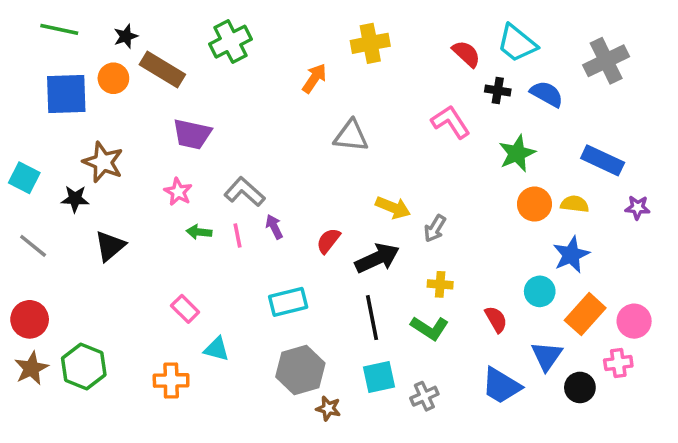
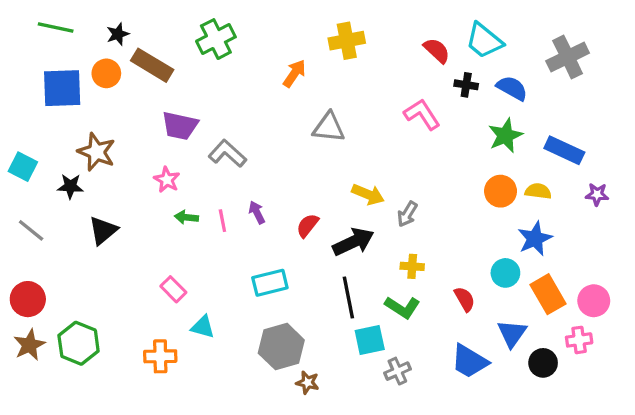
green star: (517, 153) -> (505, 136), moved
gray L-shape: (244, 192) -> (227, 154), moved
orange rectangle: (585, 314) -> (548, 294), turned -72
cyan square: (379, 377) -> (370, 340), moved

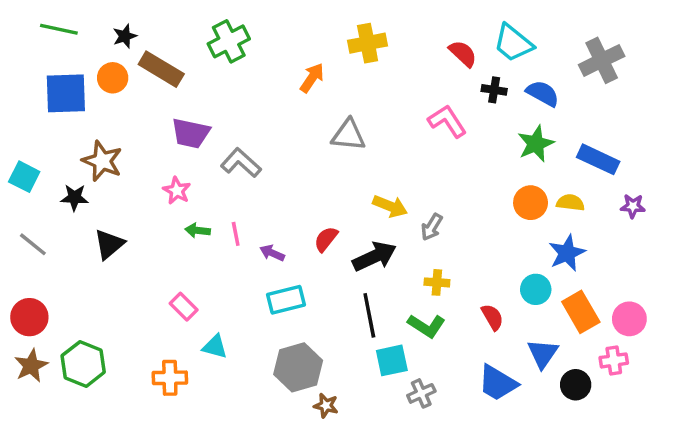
purple arrow: (257, 212) -> (272, 253), moved, turned -40

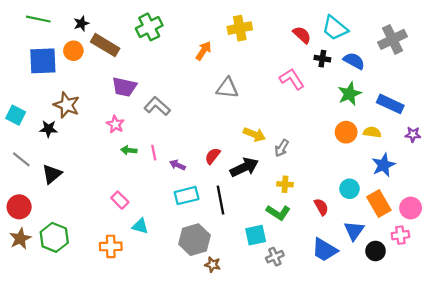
black triangle: (109, 244) -> (52, 174), moved
blue star: (567, 253) -> (383, 165), moved
black line: (369, 315) -> (221, 200), moved

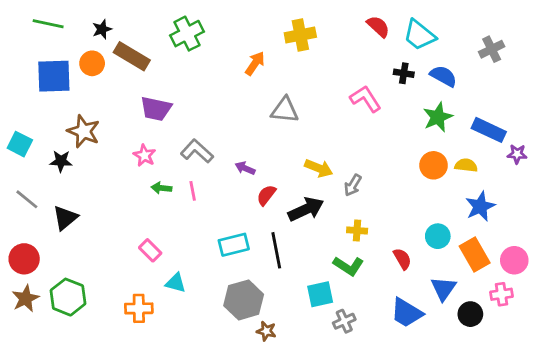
red semicircle: (302, 35) -> (378, 26), moved
gray cross: (392, 39) -> (492, 49), size x0.7
gray L-shape: (157, 106) -> (197, 151), moved
purple star: (413, 134) -> (517, 154), moved
purple arrow: (178, 165) -> (245, 168), moved

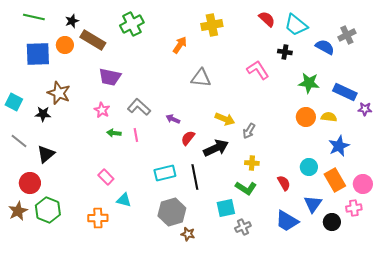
blue semicircle: (443, 76) -> (325, 47), moved
green star: (438, 117) -> (309, 83), turned 30
red circle: (24, 259) -> (30, 183), moved

